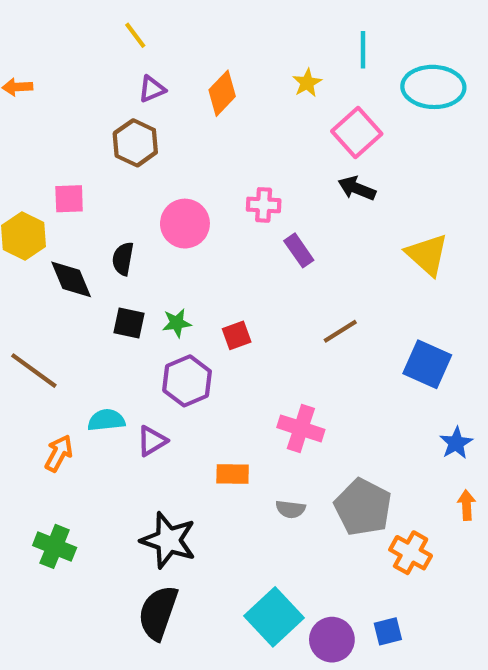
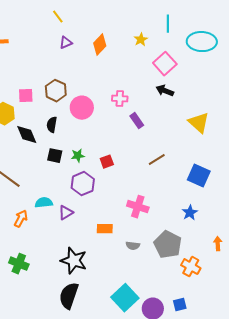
brown hexagon: (135, 143) -> (56, 91), moved
blue star: (456, 443) -> (190, 213), moved

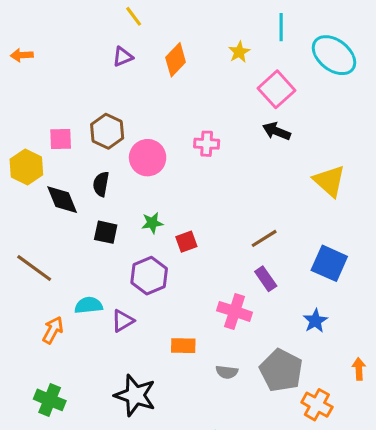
yellow line: (58, 17) -> (134, 16), moved
cyan ellipse: (202, 42) -> (334, 55), turned 36
purple rectangle: (137, 121) -> (266, 279), moved
green star: (78, 156) -> (152, 223), moved

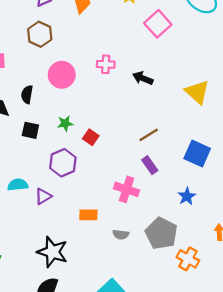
brown hexagon: (107, 131) -> (40, 34), moved
black arrow: (277, 131) -> (143, 78), moved
red square: (186, 242) -> (91, 137), turned -35

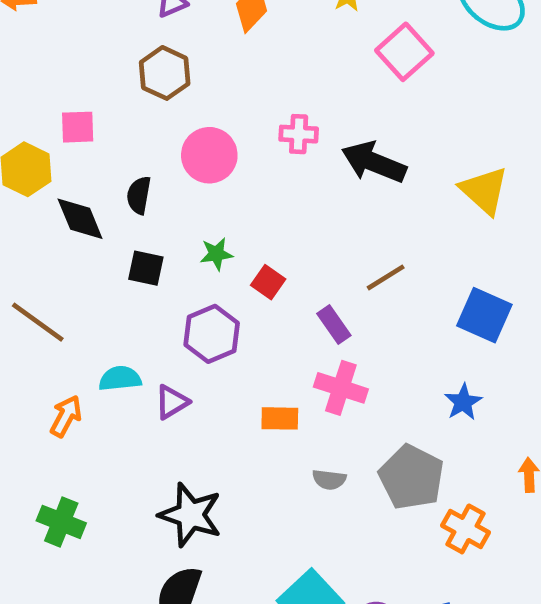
black arrow: (143, 78) -> (374, 162), size x1.5
purple rectangle: (150, 165) -> (334, 324), moved
orange rectangle: (88, 215) -> (280, 418), moved

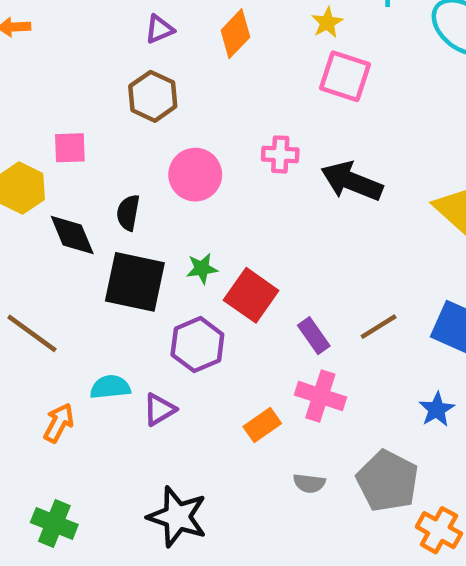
pink square: (404, 52) -> (345, 76), moved, turned -30
black square: (146, 268) -> (135, 282), size x1.8
brown line: (386, 277) -> (379, 327), moved
red square: (268, 282) -> (251, 295), size x1.6
orange rectangle: (280, 418) -> (262, 425), turned -36

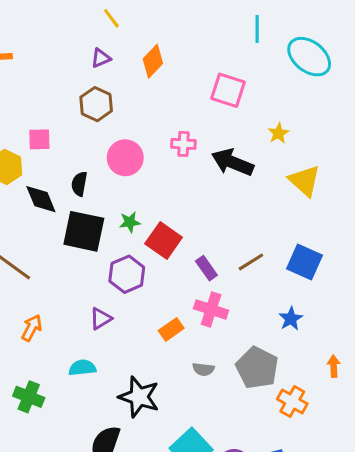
yellow star: (327, 23) -> (279, 133), moved
cyan semicircle: (110, 387) -> (82, 368), moved
black star: (177, 517) -> (139, 397), moved

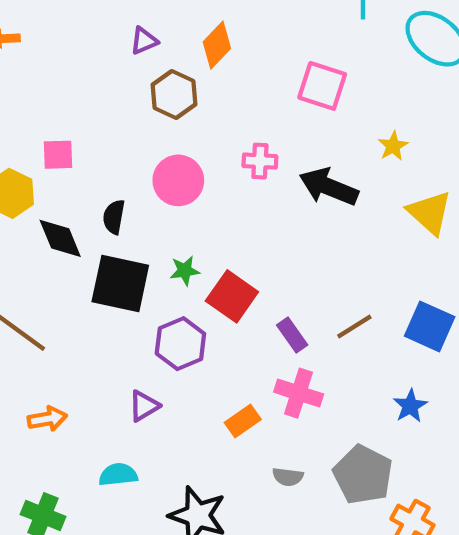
brown hexagon: (96, 104) -> (174, 95), moved
orange arrow: (32, 328) -> (47, 419), turned 52

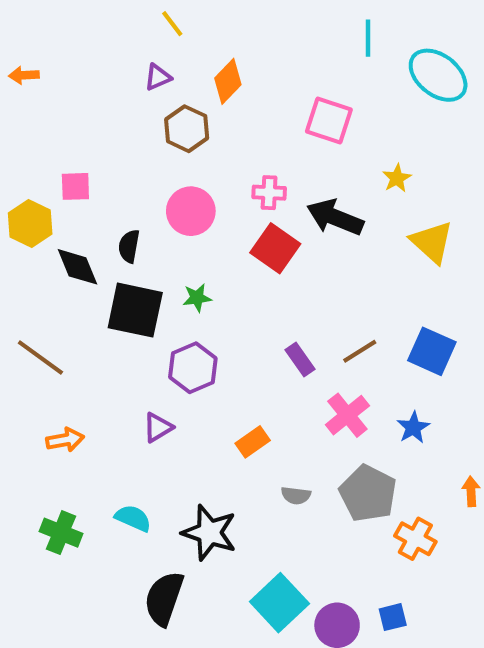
red square: (232, 296) -> (275, 248), moved
pink cross: (299, 393) -> (347, 415), moved, turned 33
cyan semicircle: (118, 475) -> (133, 518), moved, turned 30

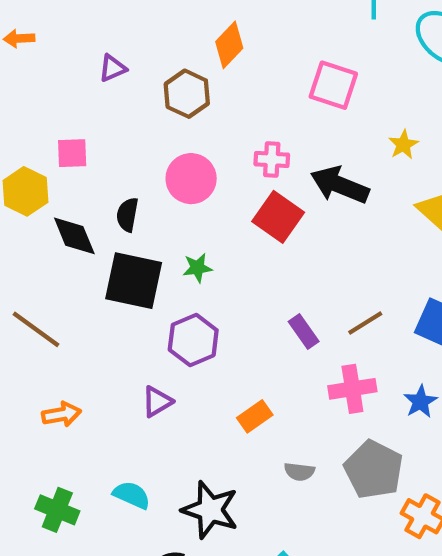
purple triangle: (158, 77) -> (112, 68), moved
pink cross: (347, 415) -> (352, 389), turned 30

